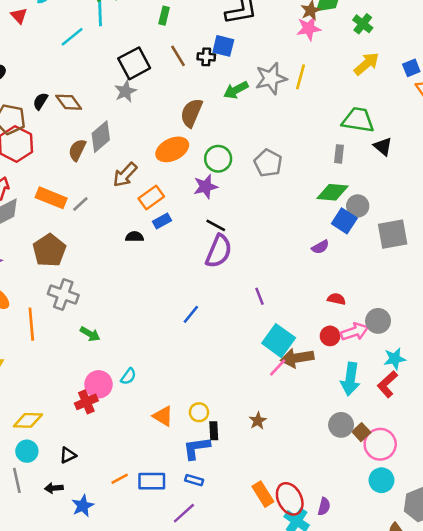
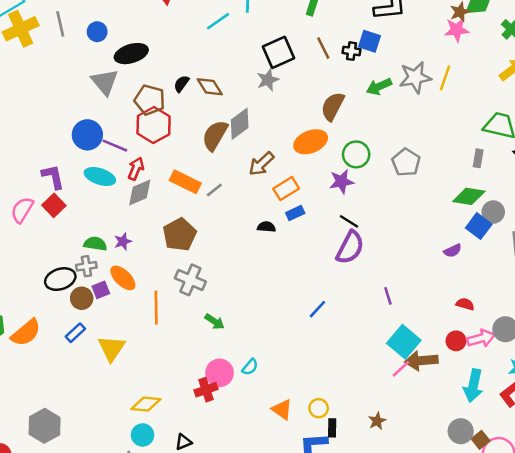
brown semicircle: (77, 150) -> (215, 135), size x1.4

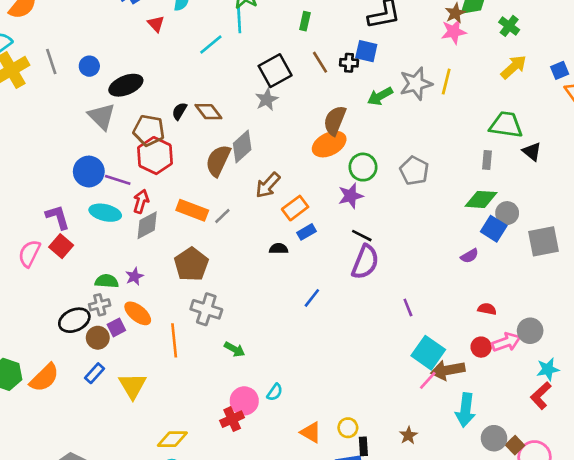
orange ellipse: (311, 142) -> (329, 144), moved
blue line: (317, 309) -> (312, 298), moved
cyan arrow: (473, 386) -> (465, 410), moved

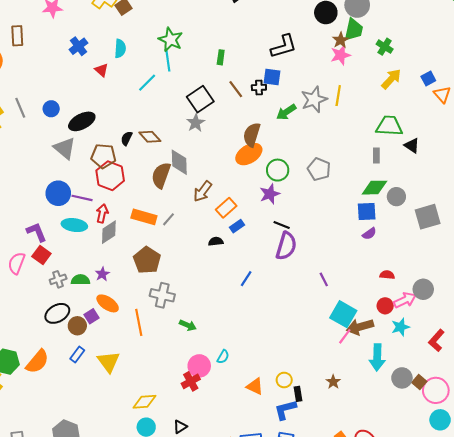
gray diamond: (242, 147) -> (179, 162), turned -45
blue square: (494, 229) -> (367, 212), moved, turned -30
gray cross: (100, 305) -> (58, 279), moved
cyan star: (548, 369) -> (400, 327), moved

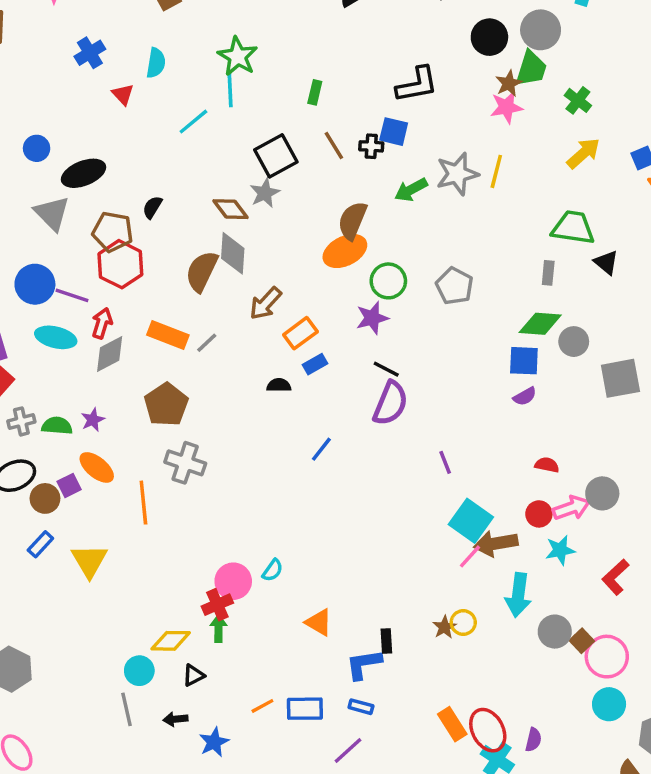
brown diamond: (150, 137) -> (230, 209), moved
green arrow: (188, 325) -> (218, 628), moved, turned -119
yellow circle: (284, 380) -> (463, 623), moved
yellow diamond: (144, 402) -> (171, 641), moved

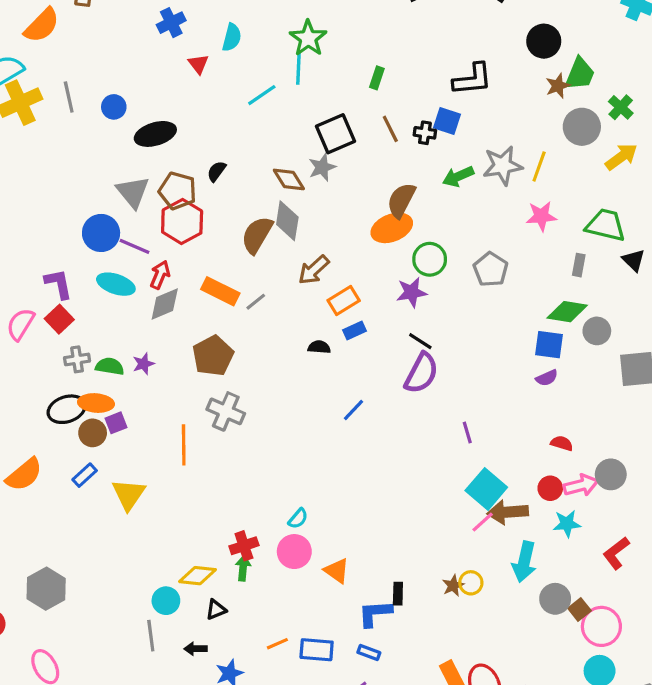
gray circle: (541, 30) -> (582, 127), moved
pink star: (506, 107) -> (541, 216), moved
gray triangle: (52, 213) -> (133, 192), moved
orange ellipse: (97, 467) -> (96, 403), moved, turned -40
pink circle: (233, 581) -> (294, 552), moved

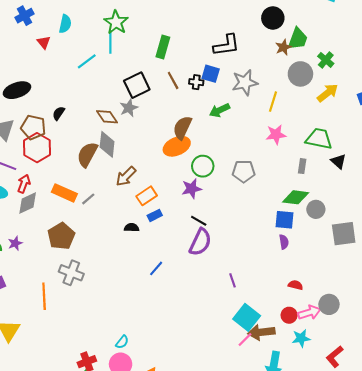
green rectangle: (377, 78) -> (163, 47), size x1.5
gray star: (502, 166) -> (245, 83), moved
gray pentagon: (491, 269) -> (244, 171), turned -30
purple semicircle: (547, 378) -> (284, 242), turned -72

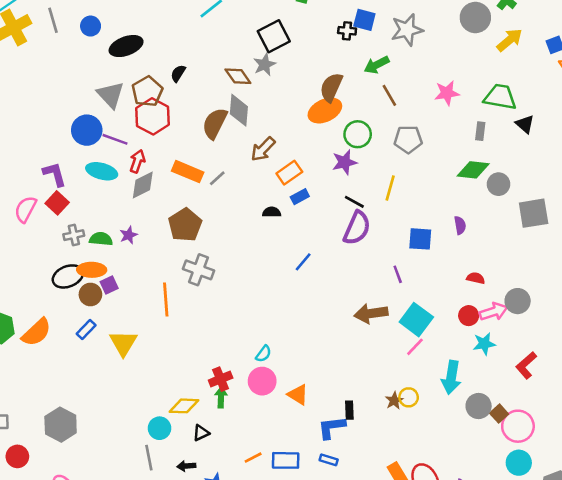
brown line: (173, 80) -> (389, 95), moved
yellow line: (273, 102) -> (390, 188), moved
brown pentagon: (33, 127) -> (147, 91), turned 30
blue square: (284, 220) -> (420, 239), moved
brown arrow: (261, 332) -> (371, 313), moved

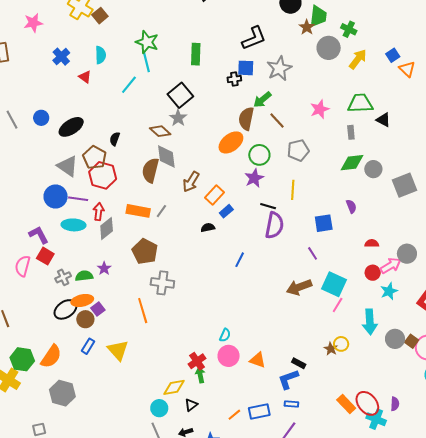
brown semicircle: (331, 87) -> (246, 119), moved
black rectangle: (349, 410) -> (299, 363), turned -48
gray hexagon: (61, 425) -> (62, 393), moved

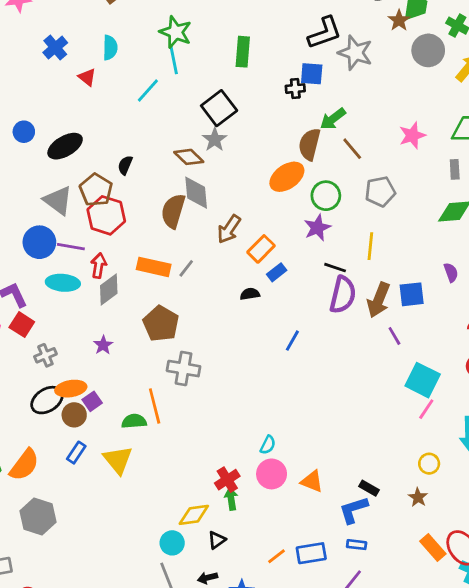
gray star: (279, 68) -> (355, 53), moved, turned -30
green semicircle: (84, 276) -> (134, 421), moved
brown arrow: (299, 287) -> (379, 300), moved, turned -50
brown star: (331, 349) -> (418, 497), moved

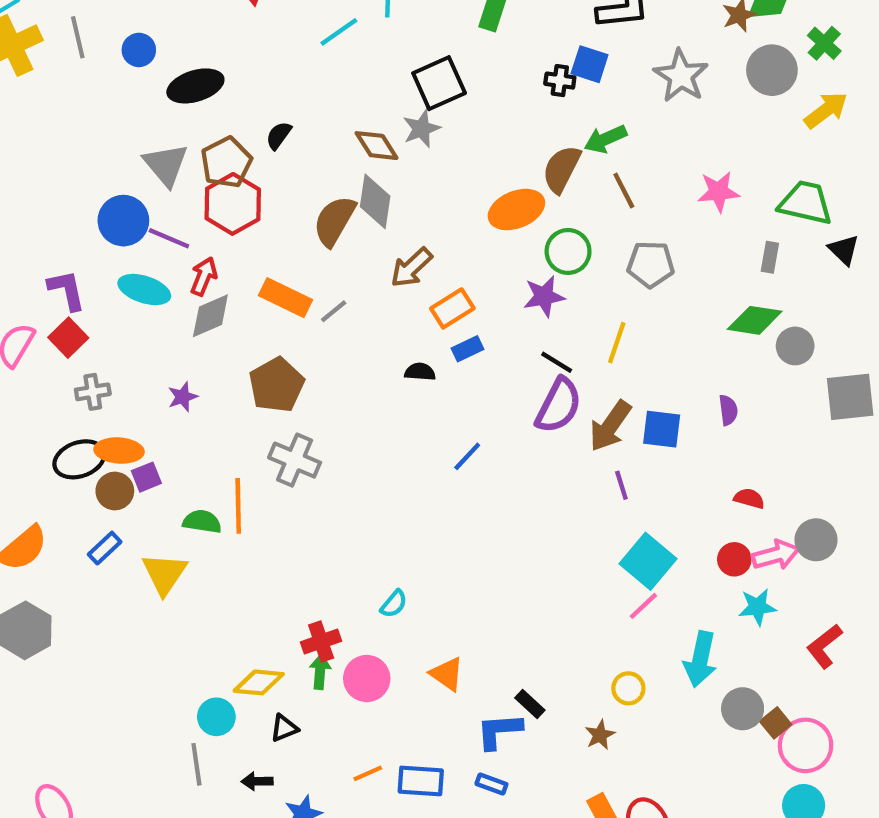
gray star: (355, 53) -> (681, 76), moved
pink circle: (272, 474) -> (367, 679), moved

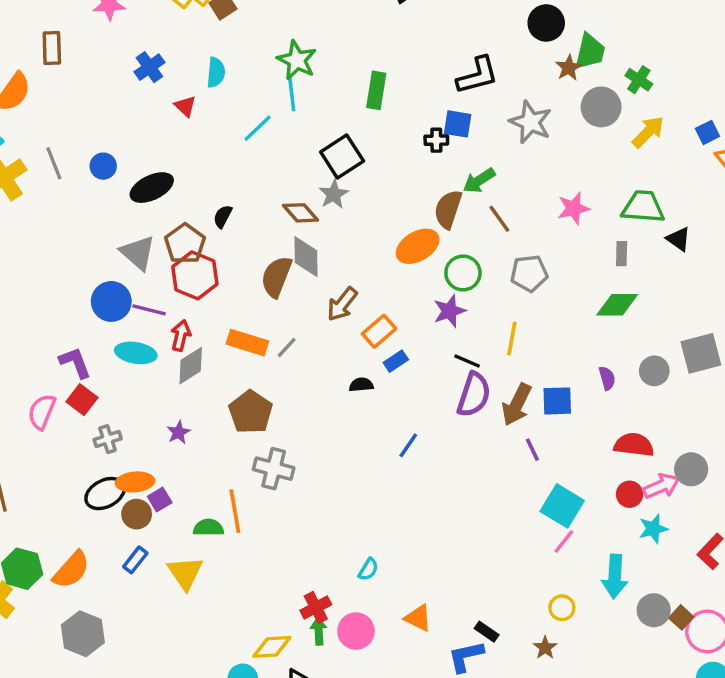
gray circle: (795, 346) -> (654, 371), moved
red semicircle: (749, 498) -> (634, 445), size x1.6

